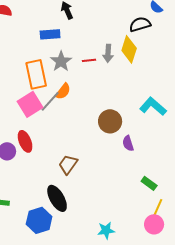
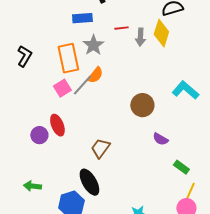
red line: (89, 60) -> (121, 28), moved
pink square: (30, 104) -> (62, 88), size x0.7
purple semicircle: (128, 143) -> (160, 139), moved, turned -42

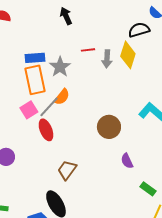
blue rectangle: (82, 18) -> (35, 58), moved
red ellipse: (57, 125) -> (46, 130), moved
purple semicircle: (160, 139) -> (127, 161), turned 35

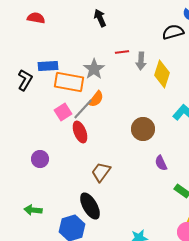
yellow diamond: (128, 55) -> (162, 74), moved
blue rectangle: (35, 58) -> (48, 66), moved
orange rectangle: (35, 80) -> (69, 82), turned -68

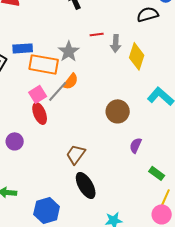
red ellipse: (80, 132) -> (40, 113), moved
purple semicircle: (161, 163) -> (136, 145), turned 49
black ellipse: (90, 206) -> (86, 185), moved

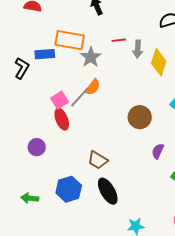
orange rectangle: (44, 64) -> (70, 40), moved
brown trapezoid: (76, 154) -> (98, 160), turned -95
blue hexagon: (47, 210) -> (69, 189), moved

